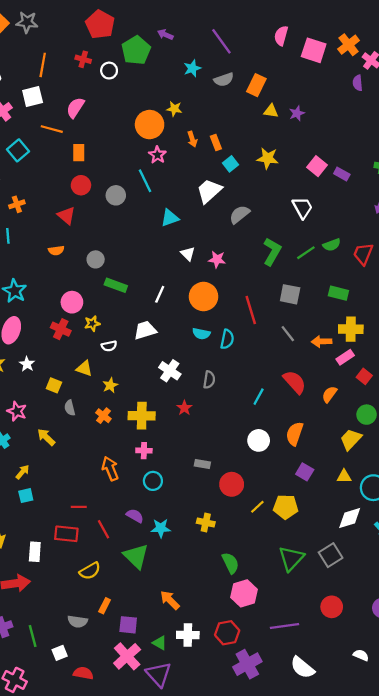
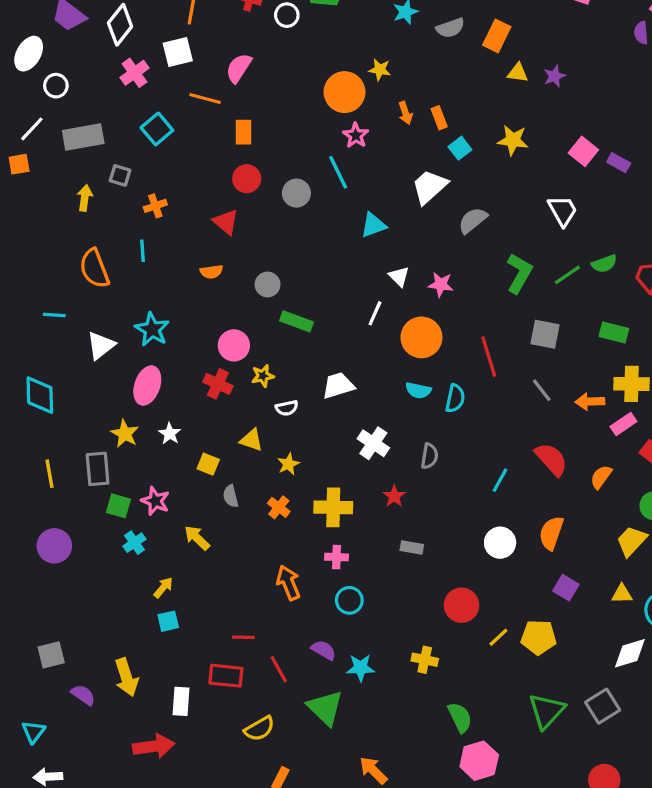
white line: (160, 294) -> (375, 313), moved
gray rectangle: (202, 464) -> (412, 547), moved

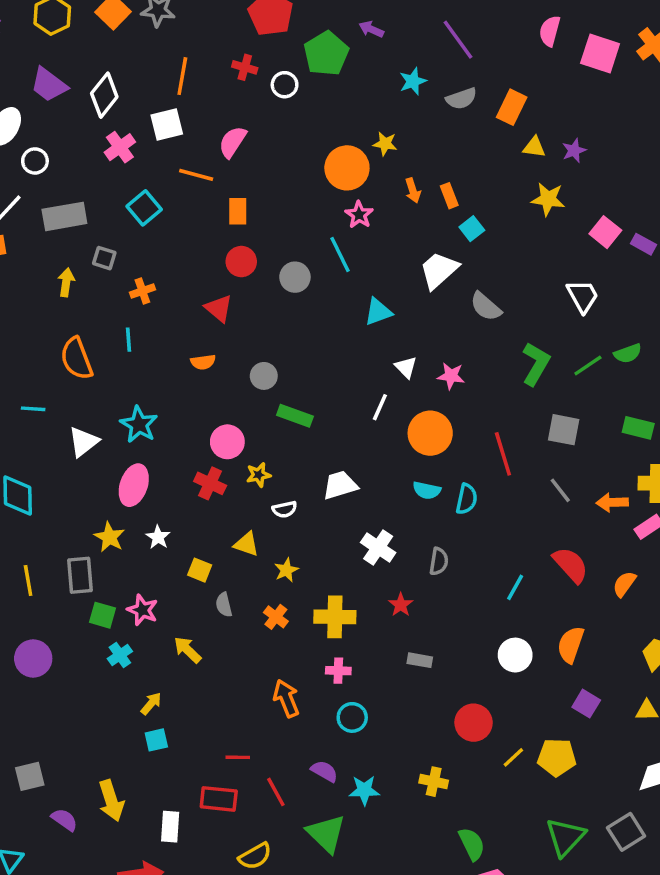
yellow star: (513, 140) -> (548, 199), moved
gray semicircle: (473, 220) -> (486, 307), turned -100

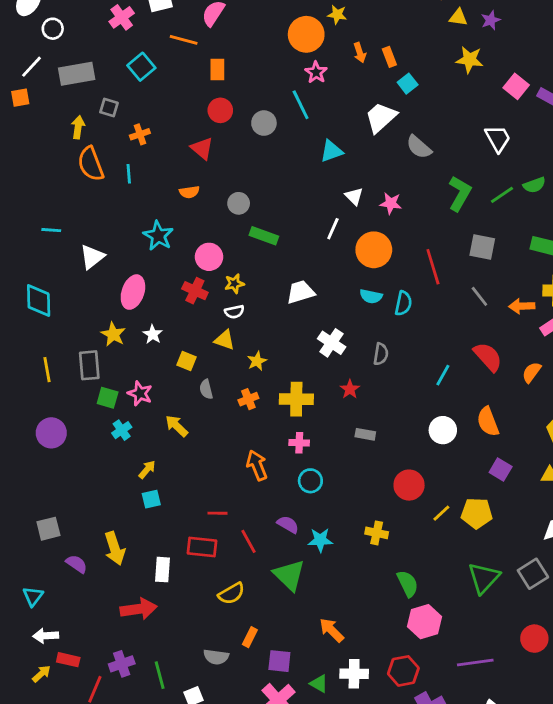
orange semicircle: (77, 359) -> (91, 164), moved
cyan star: (139, 424) -> (158, 236), moved
white semicircle: (285, 509) -> (234, 312), moved
orange cross: (276, 617) -> (248, 399), turned 30
orange semicircle: (571, 645) -> (488, 422), turned -40

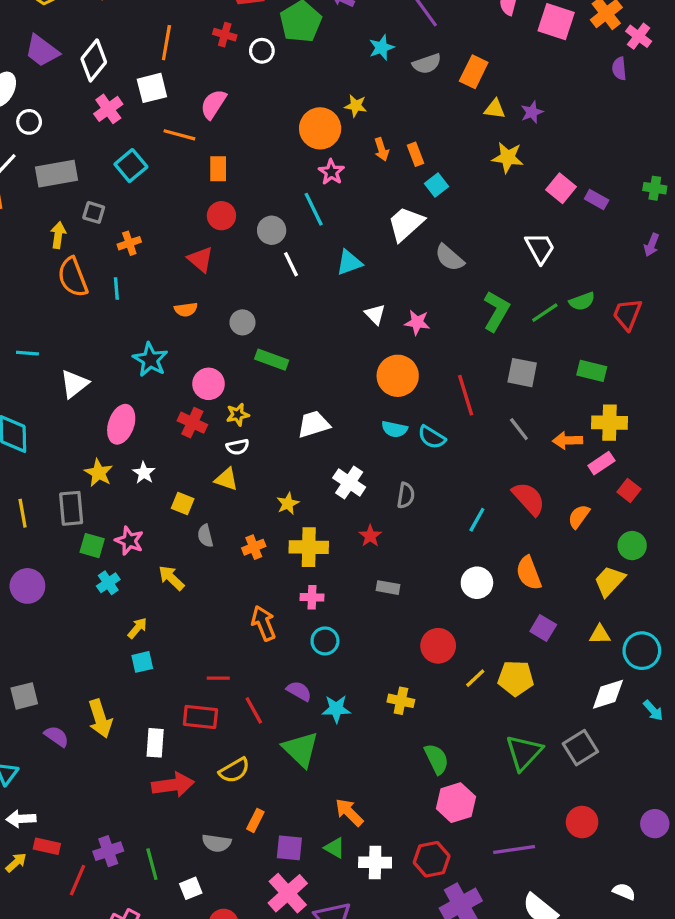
white line: (333, 229) -> (291, 264), moved, turned -50
cyan semicircle: (403, 303) -> (432, 437), turned 110
yellow star: (257, 361) -> (288, 503), moved
red arrow: (139, 609) -> (173, 785), moved
green triangle: (319, 684) -> (335, 848), moved

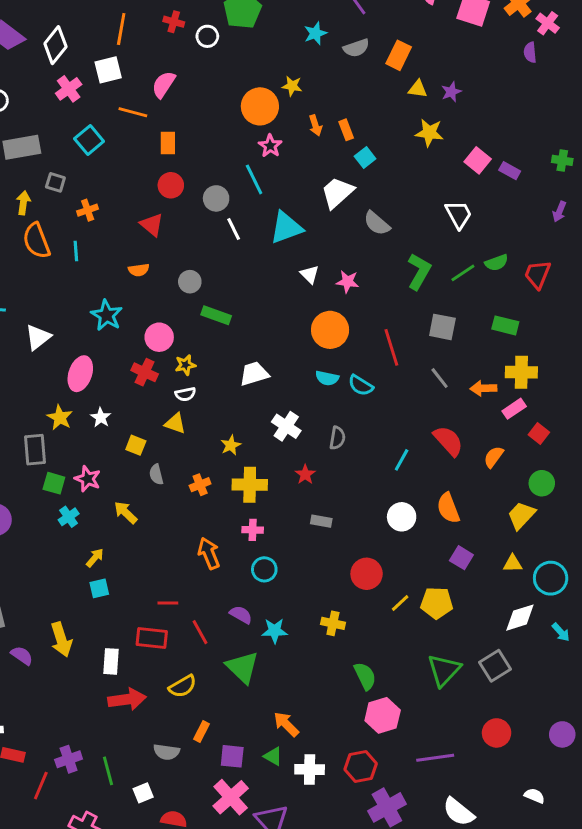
cyan triangle: (349, 263) -> (286, 228), size x1.4

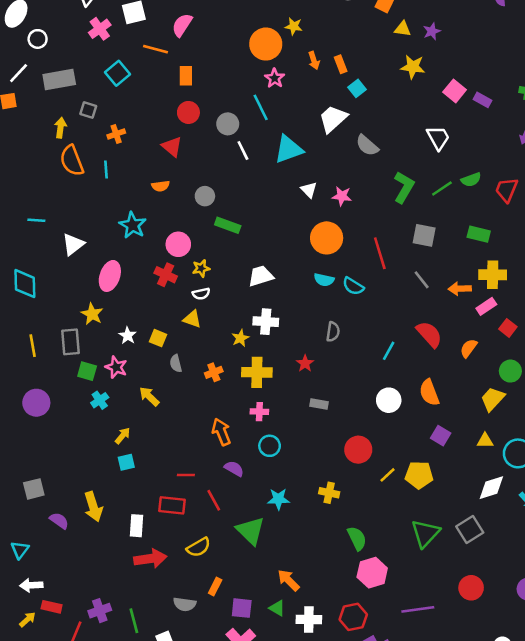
white star: (101, 417) -> (128, 336), moved
white cross: (286, 426) -> (266, 322), moved, turned -30
purple semicircle: (241, 615) -> (234, 469), moved

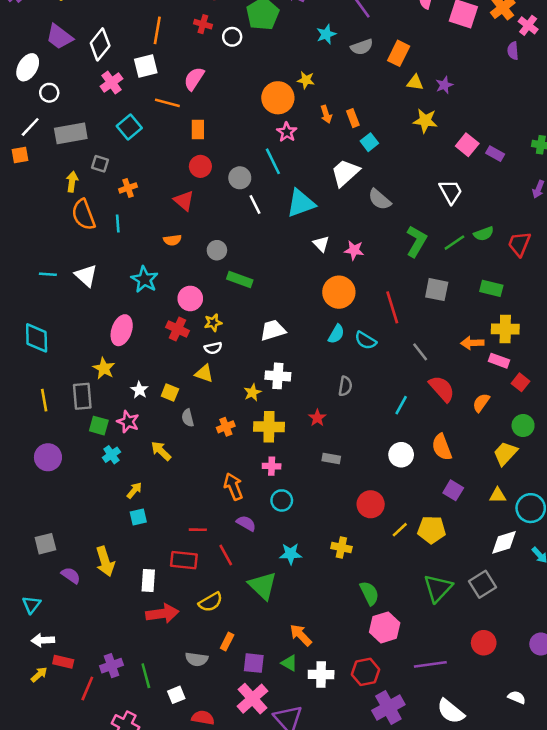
white triangle: (73, 244) -> (86, 276), moved, turned -40
cyan semicircle: (324, 280) -> (336, 334), turned -72
gray line: (422, 280) -> (420, 352), moved
pink rectangle: (486, 306) -> (499, 361), turned 54

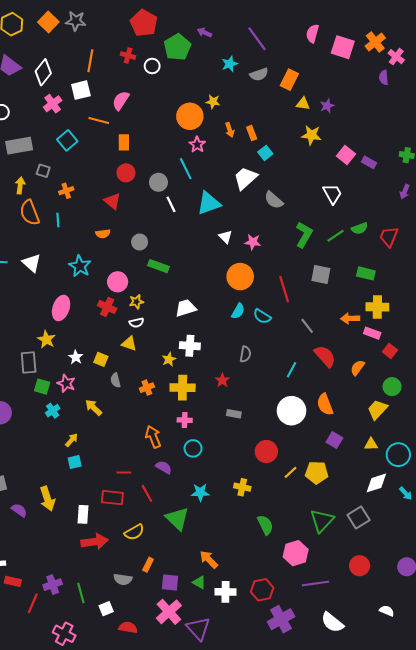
white circle: (401, 455) -> (291, 411), size x1.4
pink hexagon: (385, 627) -> (296, 553), moved

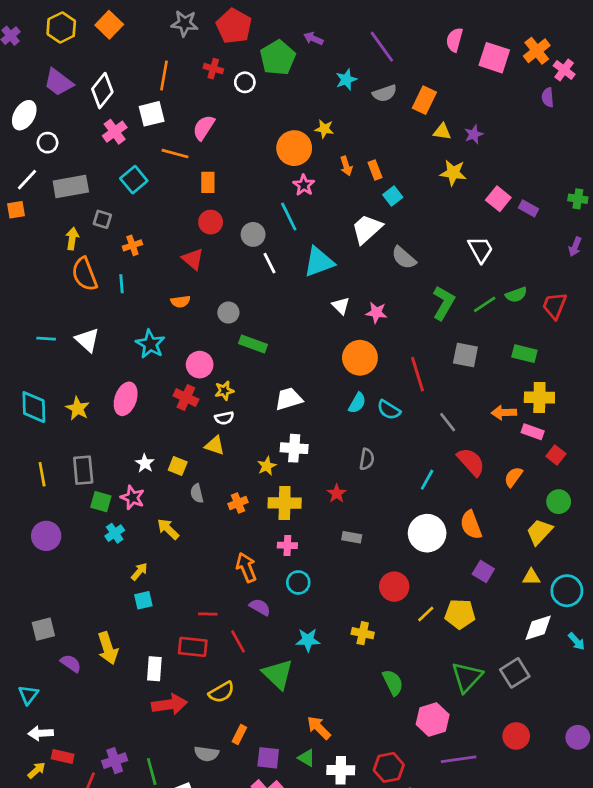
gray star: (76, 21) -> (185, 23), moved
yellow star: (46, 339) -> (78, 408), moved

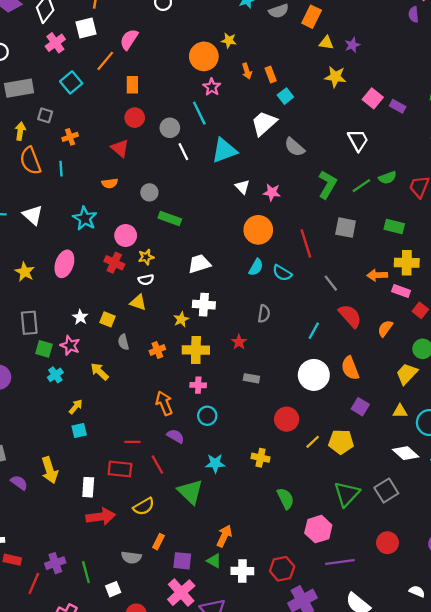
orange line: (175, 154) -> (105, 61), turned -65
white diamond: (538, 628) -> (406, 453), turned 60
orange arrow: (319, 728) -> (224, 536), turned 70

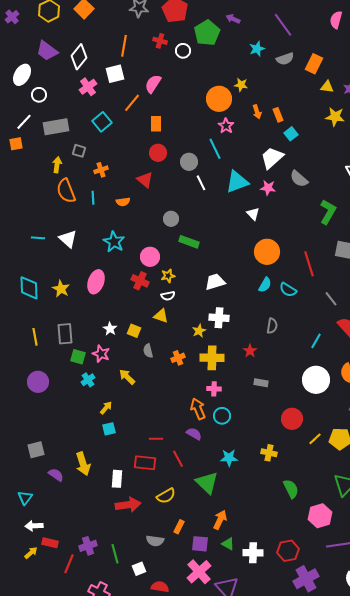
orange semicircle: (110, 183) -> (123, 202), moved
pink star: (272, 192) -> (268, 188), moved
orange arrow: (164, 403) -> (198, 409), moved
orange arrow: (224, 536) -> (220, 520), moved

